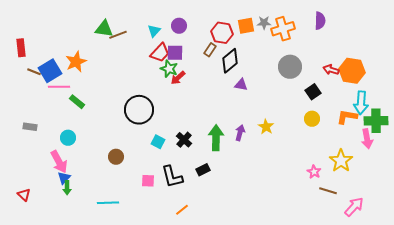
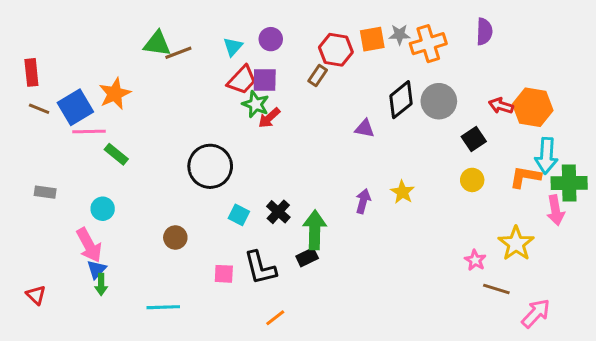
black diamond: (230, 61) -> (401, 100), moved
brown line: (34, 72) -> (39, 109), moved
green arrow: (216, 138) -> (315, 230), moved

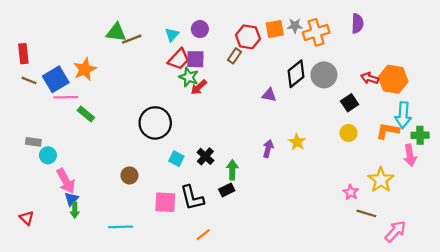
green cross: (569, 183) -> (420, 135), size x0.7
cyan circle: (103, 209) -> (48, 155), moved
green arrow: (315, 230) -> (232, 170), size x0.7
pink square: (224, 274) -> (165, 202), size x1.5

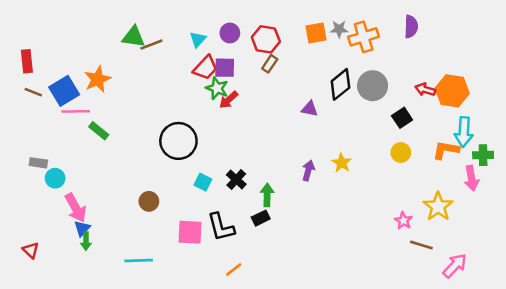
red hexagon: (248, 37) -> (266, 39), moved

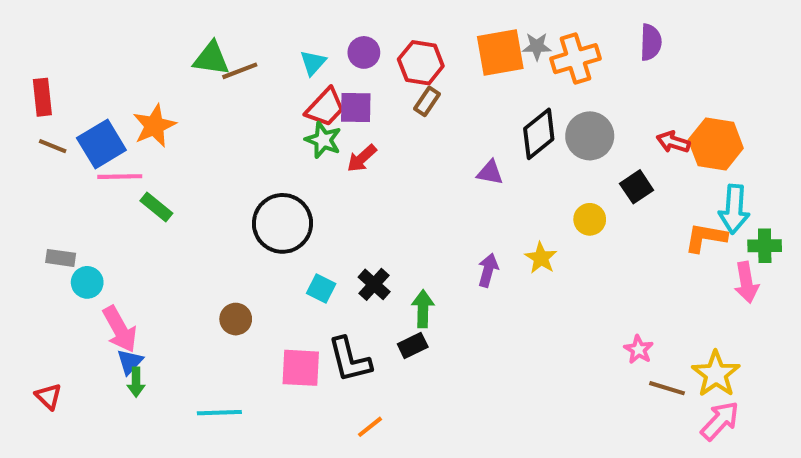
orange square: (316, 33) -> (500, 52), size x1.4
green star: (217, 88) -> (323, 140), moved
yellow circle: (401, 153) -> (590, 219), moved
yellow star: (438, 206) -> (716, 374), moved

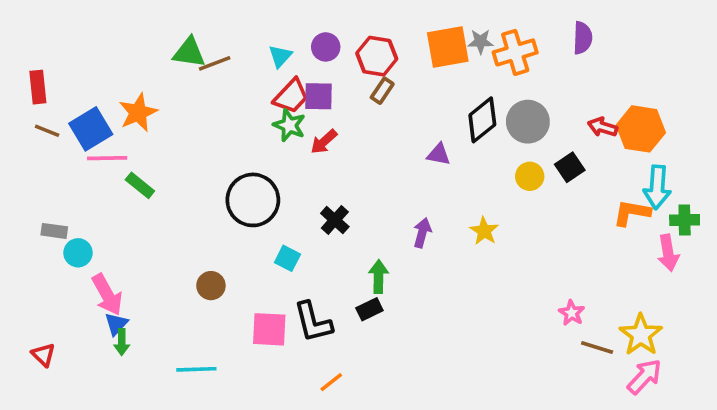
yellow circle: (590, 219) -> (530, 176), moved
purple arrow: (488, 270) -> (422, 233), moved
black cross: (374, 284) -> (335, 220), moved

